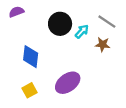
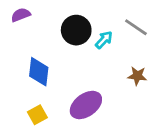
brown star: (103, 45) -> (137, 76), moved

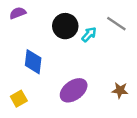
brown star: (137, 76) -> (120, 90), moved
yellow square: (37, 115) -> (19, 99), moved

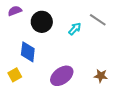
black circle: (65, 26) -> (42, 22), moved
yellow square: (19, 99) -> (15, 75), moved

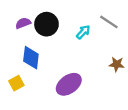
purple semicircle: (15, 11) -> (23, 23), moved
brown star: (101, 76) -> (117, 64), moved

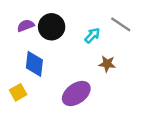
brown star: (117, 64) -> (107, 64), moved

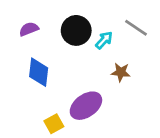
black circle: (52, 27) -> (76, 30), moved
yellow square: (18, 92) -> (54, 124), moved

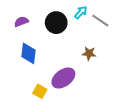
cyan arrow: (104, 40) -> (81, 12), moved
yellow square: (54, 124) -> (40, 91), turned -32

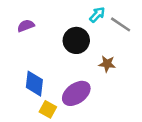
black circle: (56, 23) -> (76, 40), moved
blue diamond: (28, 53) -> (34, 84), moved

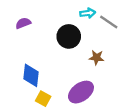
cyan arrow: (97, 15) -> (88, 13), turned 40
purple ellipse: (76, 93) -> (81, 92), moved

